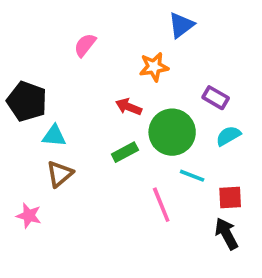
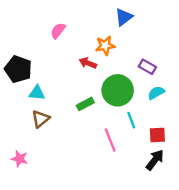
red arrow: (129, 107) -> (88, 63), moved
cyan line: (192, 176) -> (131, 120), turned 49
pink star: (29, 216) -> (19, 159), moved
black arrow: (227, 234) -> (155, 160), turned 65

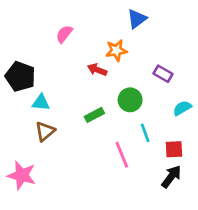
green circle: (118, 90) -> (130, 100), size x0.7
cyan semicircle: (156, 93) -> (182, 108), moved
pink star: (19, 159) -> (22, 175), size x1.5

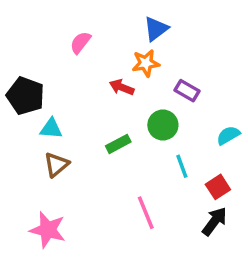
blue triangle: (137, 19) -> (156, 29), moved
purple rectangle: (163, 74) -> (187, 91), moved
red square: (174, 149) -> (218, 187), turned -30
pink line: (122, 155) -> (146, 213), moved
pink star: (22, 175) -> (48, 230), moved

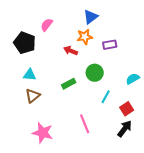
purple rectangle: (187, 91) -> (110, 45), moved, turned -40
black pentagon: (25, 96) -> (25, 43), moved
cyan line: (182, 166) -> (106, 97), turned 48
pink star: (48, 230) -> (43, 133), moved

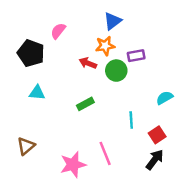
green circle: (95, 73) -> (116, 71), moved
brown triangle: (33, 96) -> (26, 146), moved
cyan line: (106, 97) -> (131, 120), turned -32
pink star: (43, 133) -> (73, 165), moved, turned -30

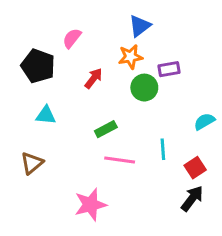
red arrow: (88, 63) -> (94, 78), moved, turned 105
brown triangle: (26, 146) -> (32, 163), moved
pink line: (105, 153) -> (120, 160), moved, turned -60

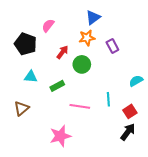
purple rectangle: (169, 69) -> (112, 46), turned 72
green circle: (144, 88) -> (82, 64), moved
green rectangle: (106, 129) -> (57, 86), moved

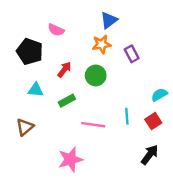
pink semicircle: (48, 26) -> (56, 30), turned -104
red arrow: (62, 52) -> (64, 69), moved
red square: (130, 111) -> (153, 121), moved

